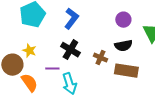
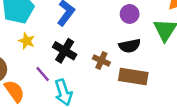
yellow star: (29, 51) -> (27, 41), moved
purple line: (52, 69) -> (43, 74), turned 48

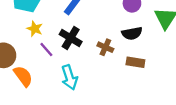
purple line: (43, 74) -> (46, 50), moved
brown rectangle: (133, 76) -> (135, 62), size x0.7

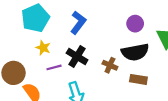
black semicircle: (132, 33) -> (135, 52), size x1.4
purple line: (46, 50) -> (54, 67), turned -64

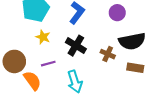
purple circle: (135, 24) -> (117, 13), moved
purple line: (54, 67) -> (48, 64), moved

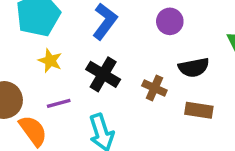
black semicircle: (132, 41) -> (194, 68), size x0.7

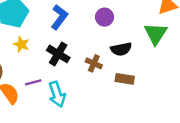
purple line: (59, 103) -> (33, 82), moved

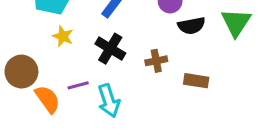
black semicircle: (121, 49) -> (192, 26), moved
brown cross: (94, 63) -> (156, 61), turned -35

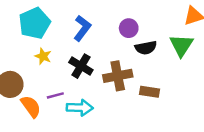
brown cross: (156, 61) -> (118, 76), size x1.6
cyan arrow: (109, 101) -> (80, 108), turned -70

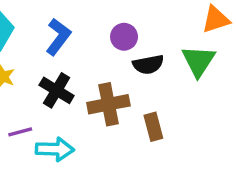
brown rectangle: (150, 92) -> (153, 127), turned 66

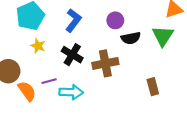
brown rectangle: (153, 127) -> (153, 87), moved

